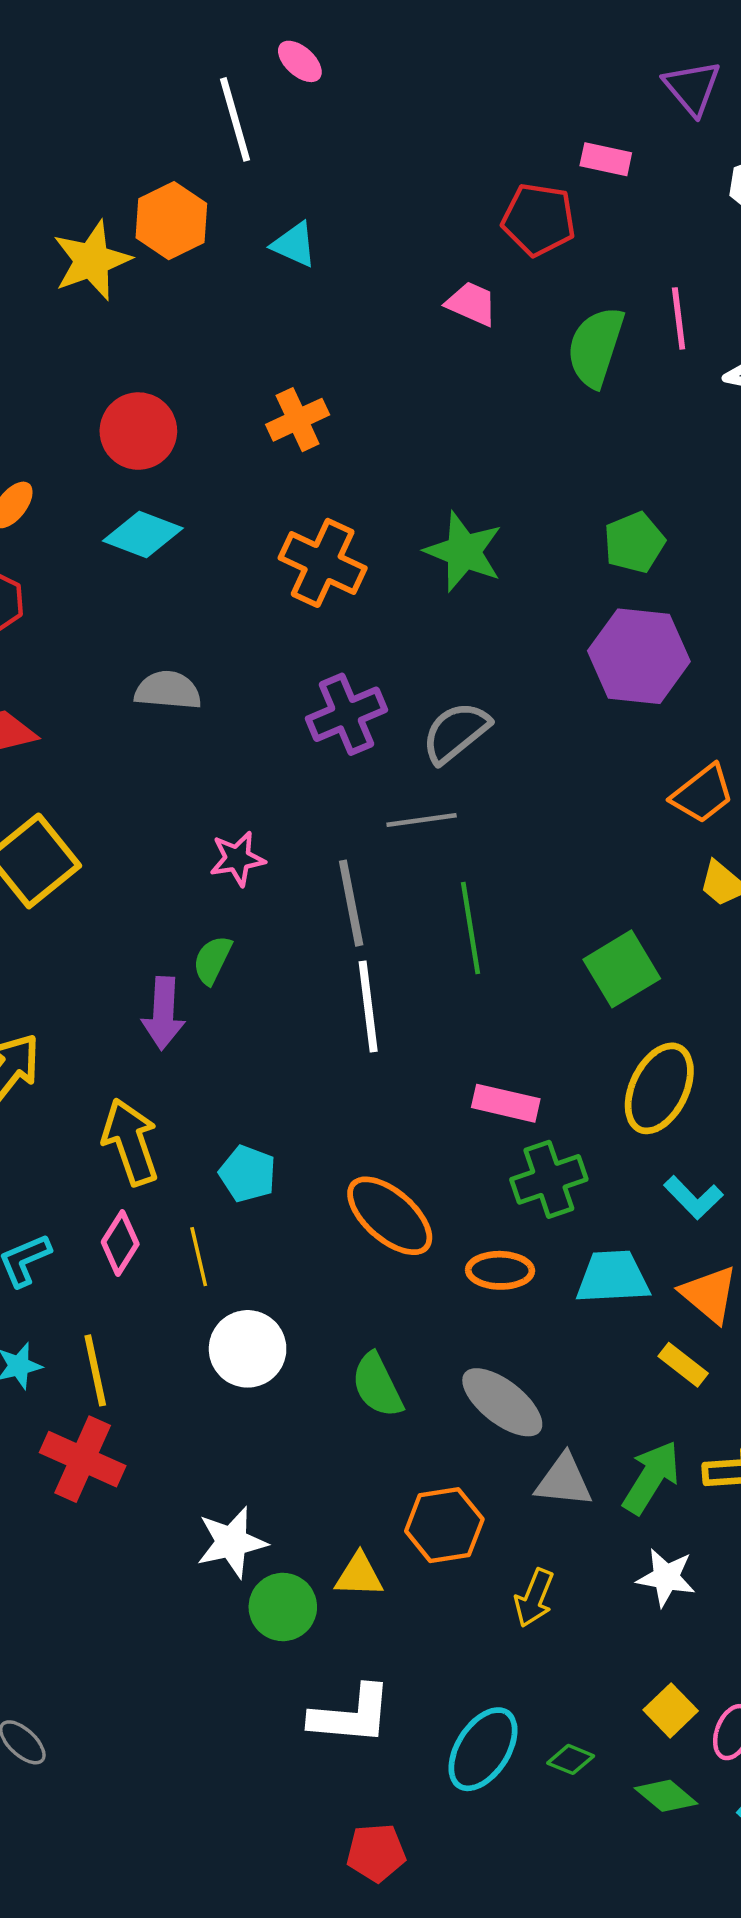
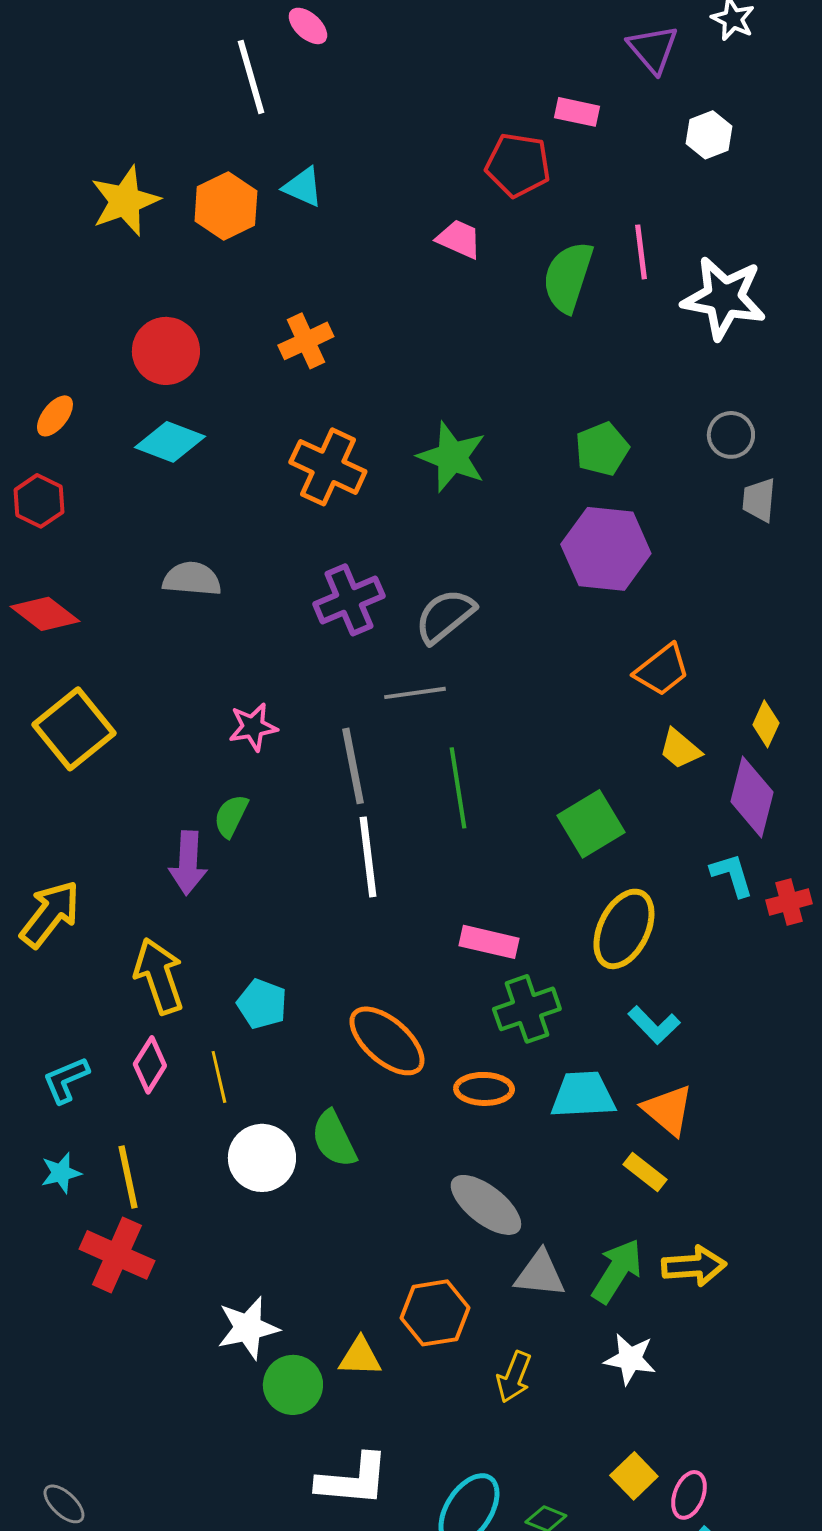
orange hexagon: (171, 221) -> (226, 206), moved
green semicircle: (377, 1385) -> (334, 1139), moved

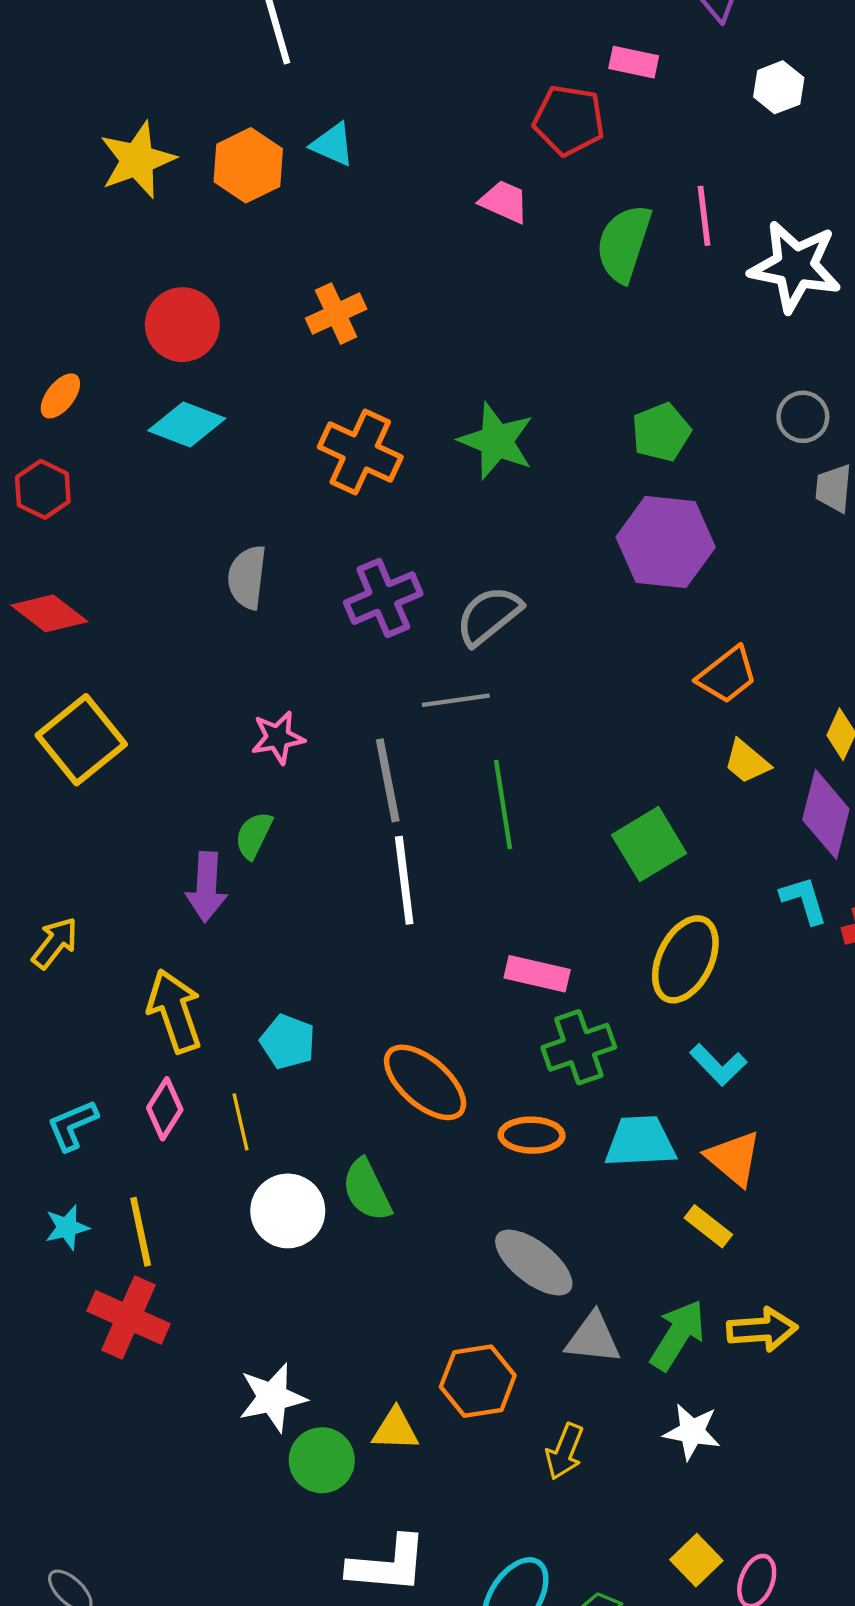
gray semicircle: (192, 579) -> (247, 577), moved, turned -88
yellow arrow: (50, 914) -> (55, 943), size x0.7

